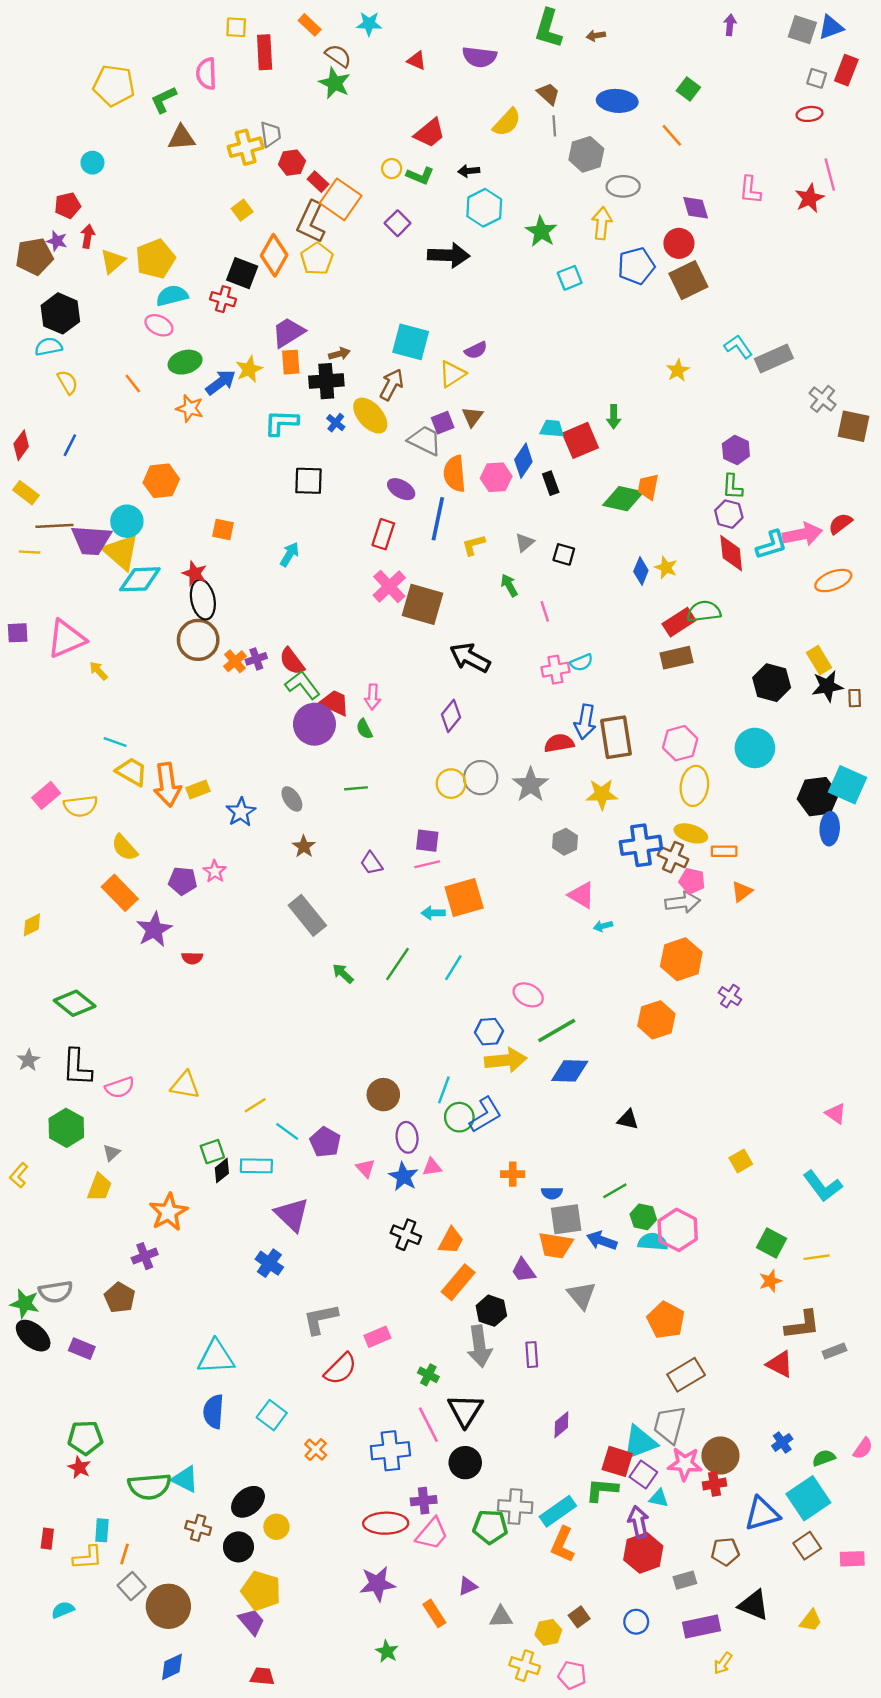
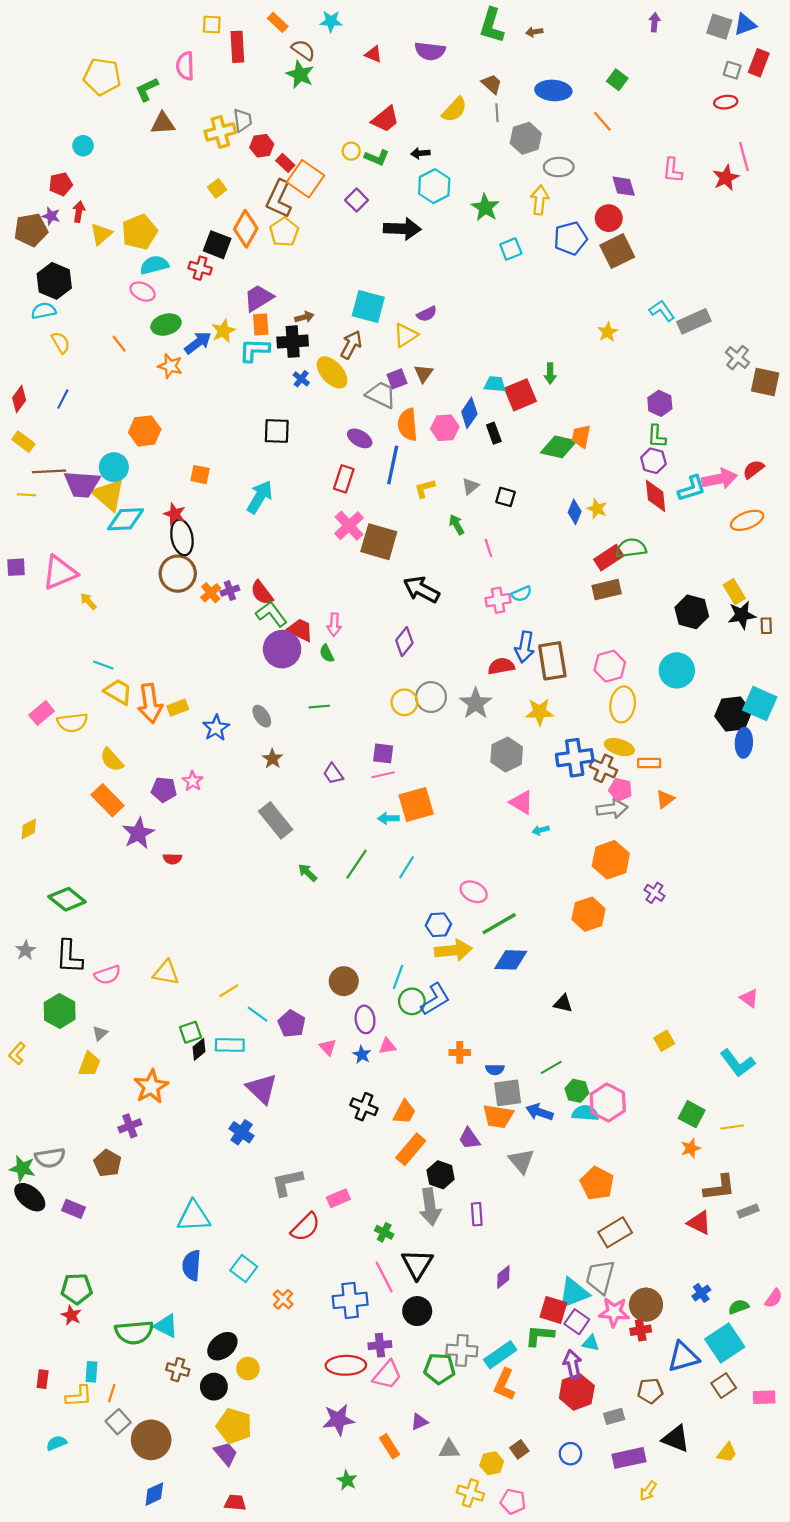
cyan L-shape: (281, 423) -> (254, 350), moved
cyan arrow: (290, 554) -> (260, 497), size x1.5
gray hexagon: (565, 842) -> (507, 754), size x1.4
blue star: (403, 1177) -> (362, 1055), size x0.7

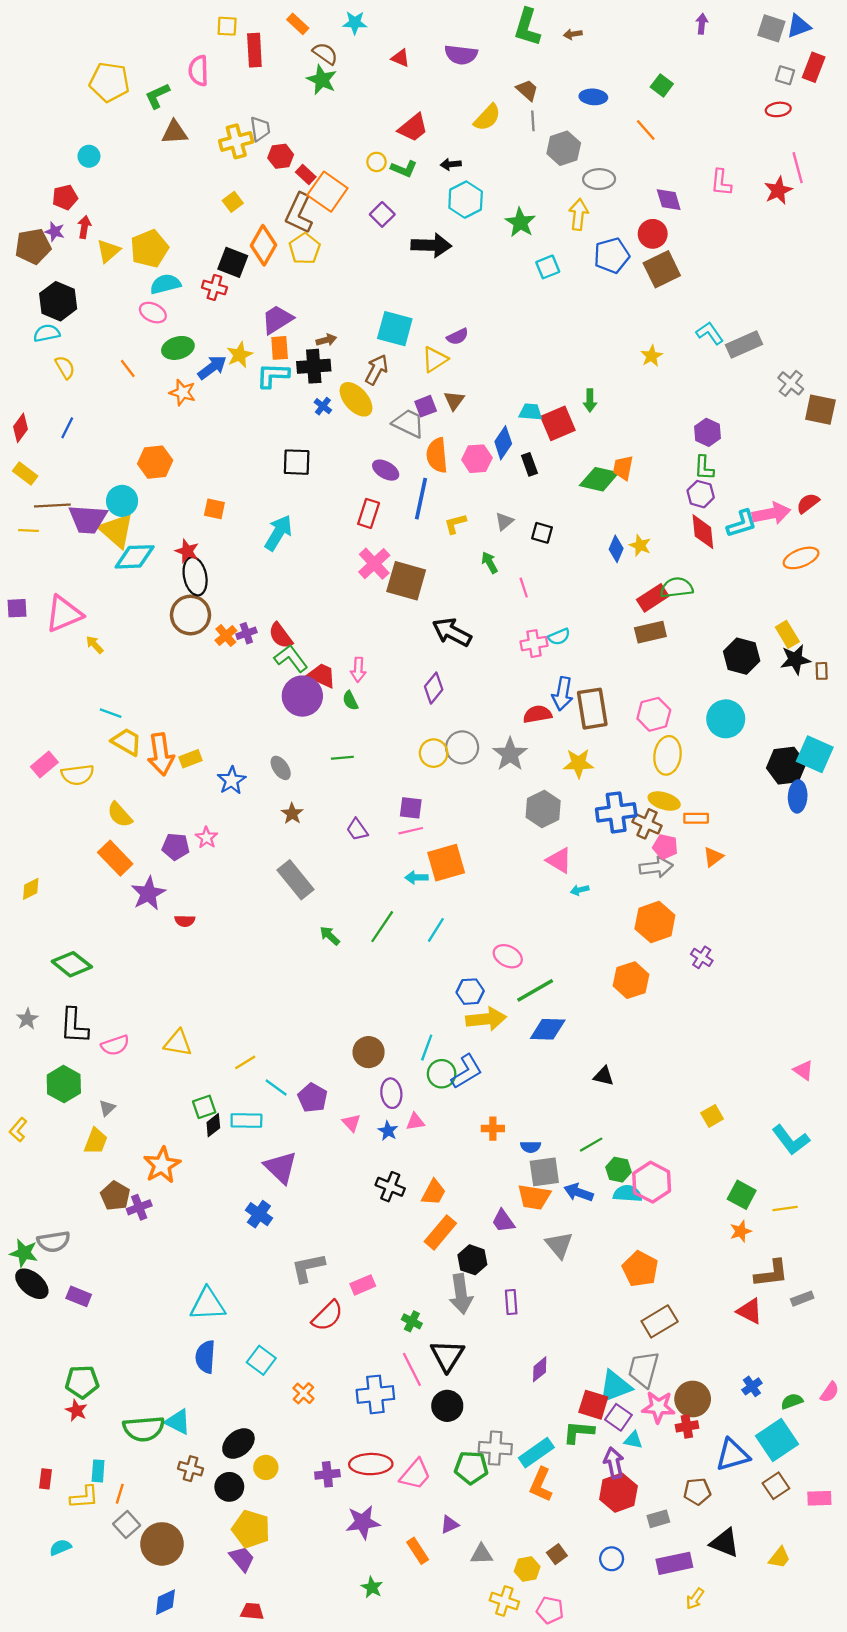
blue ellipse: (553, 90) -> (593, 97), size x0.7
brown pentagon: (107, 1163) -> (115, 1196), moved
purple cross: (380, 1345) -> (327, 1474), moved

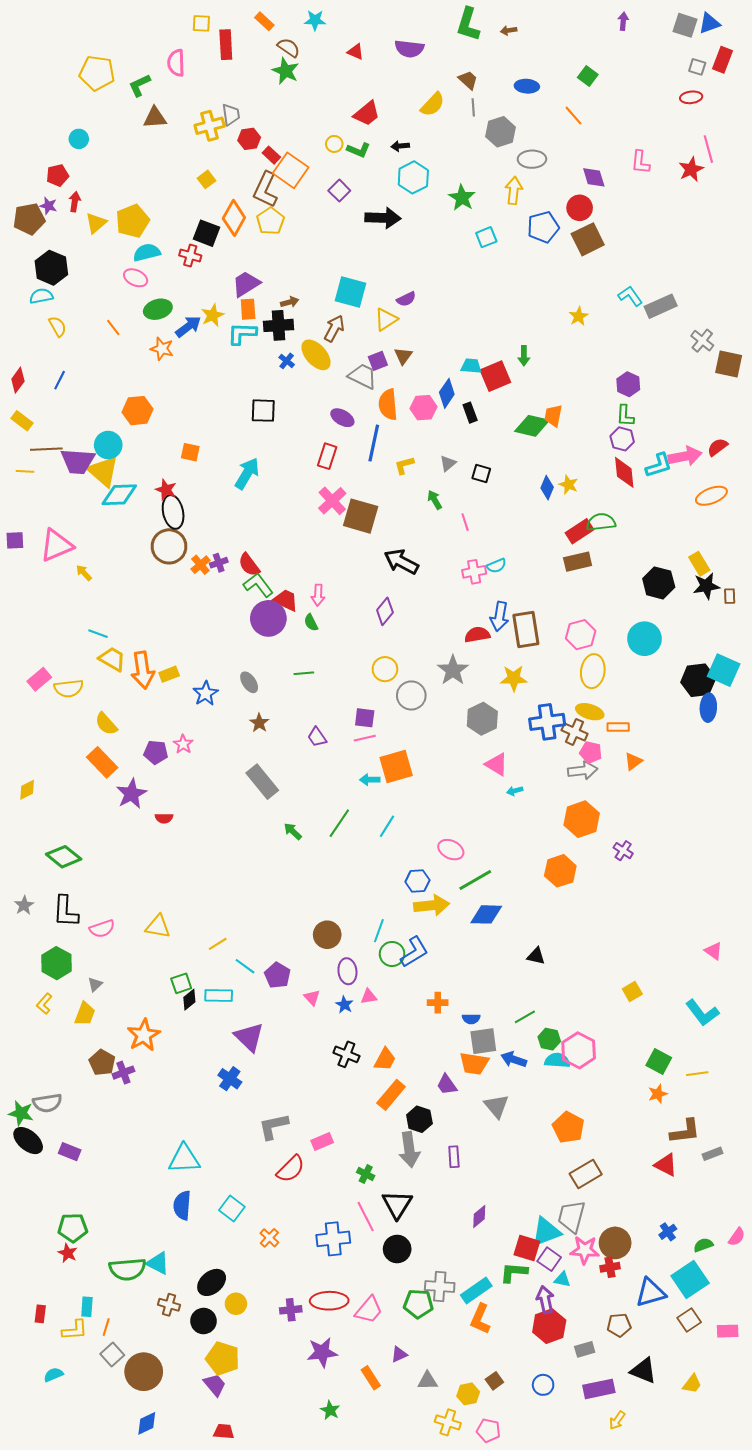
gray circle: (462, 747) -> (411, 695), moved
yellow L-shape: (18, 1130) -> (44, 1004), moved

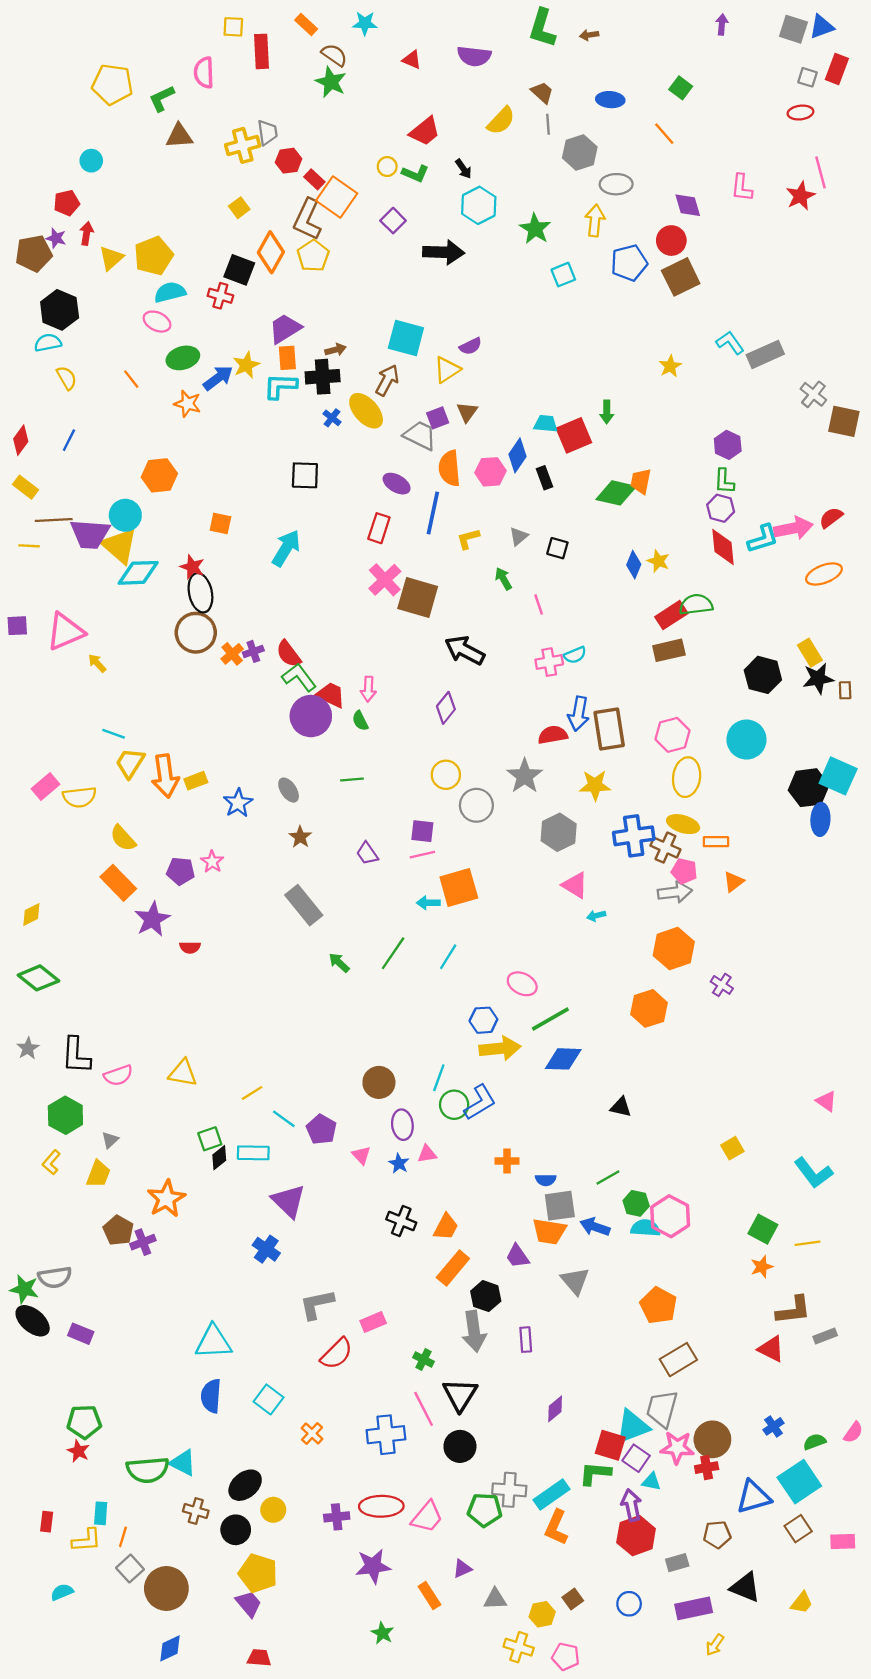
black arrow: (400, 146) -> (463, 169), turned -120
yellow trapezoid: (112, 659) -> (130, 763), turned -88
green diamond: (64, 857) -> (38, 978), moved

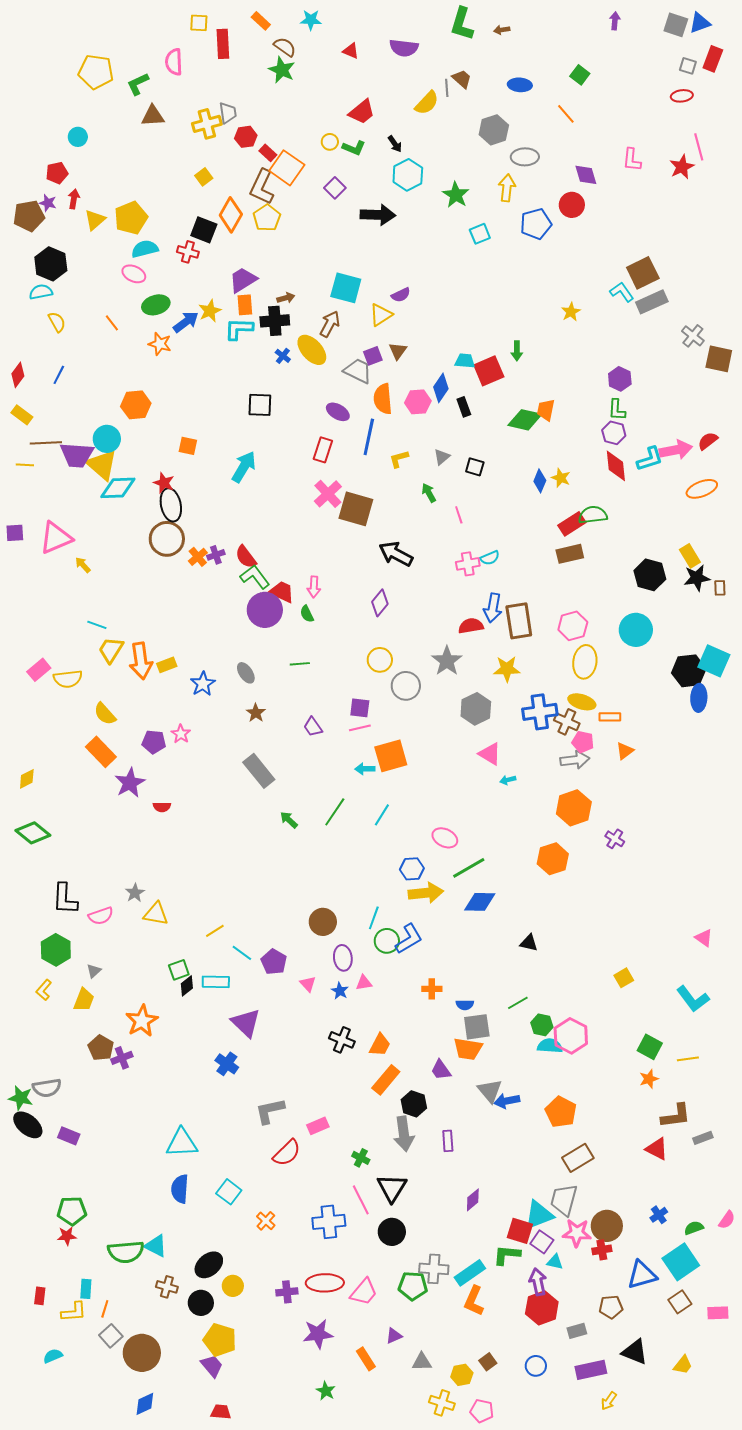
gray line: (548, 124) -> (447, 88), moved
brown square: (681, 277) -> (643, 273), moved
gray star: (28, 1048) -> (135, 893), moved
blue arrow: (595, 1227) -> (507, 1101), moved, turned -30
red star: (78, 1451) -> (67, 1236), turned -30

